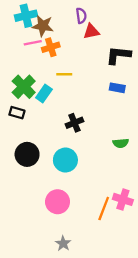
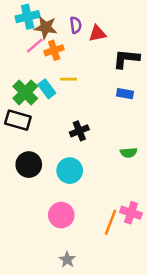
purple semicircle: (81, 16) -> (76, 25), moved
pink line: (33, 43) -> (35, 46), turned -30
cyan rectangle: (44, 93) -> (47, 89), moved, turned -72
black rectangle: (17, 113) -> (18, 120), size x1.5

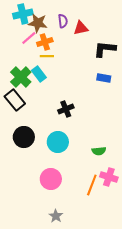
yellow line: (68, 79) -> (47, 56), moved
black rectangle: (18, 120) -> (15, 100), turned 35
green semicircle: (129, 153) -> (99, 151), moved

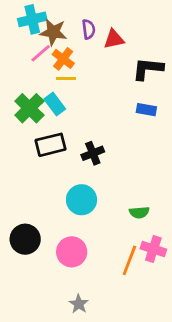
orange cross: (45, 42) -> (63, 59), turned -35
black rectangle: (15, 100) -> (51, 145), moved, turned -65
black circle: (24, 137) -> (25, 239), moved

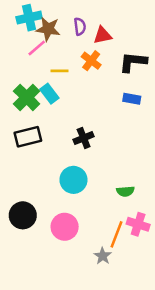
orange cross: (63, 59) -> (91, 61), moved
black rectangle: (51, 145) -> (28, 137), moved
gray star: (79, 304) -> (103, 256), moved

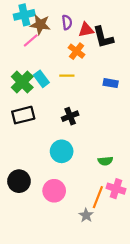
black L-shape: (133, 62) -> (103, 37), moved, turned -110
yellow line: (60, 71) -> (67, 76), moved

